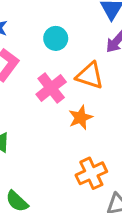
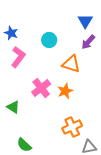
pink cross: (51, 88) -> (41, 88), moved

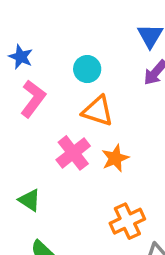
orange triangle: (71, 64) -> (98, 111), moved
green triangle: (13, 107) -> (29, 200), moved

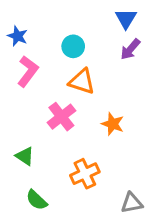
orange star: (115, 158) -> (113, 124), moved, turned -30
orange cross: (127, 221) -> (85, 174), moved

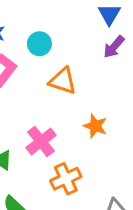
cyan circle: (73, 46) -> (39, 44), moved
pink cross: (61, 117) -> (41, 141), moved

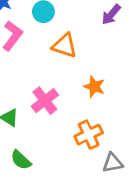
orange cross: (66, 179) -> (89, 135), moved

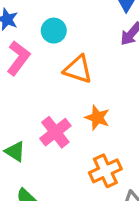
orange star: (94, 87) -> (97, 118), moved

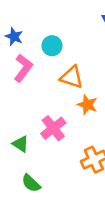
orange star: (97, 118) -> (87, 105), moved

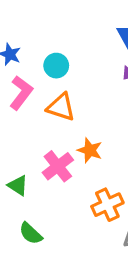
orange triangle: (72, 77) -> (61, 107), moved
orange star: (87, 105) -> (90, 150), moved

